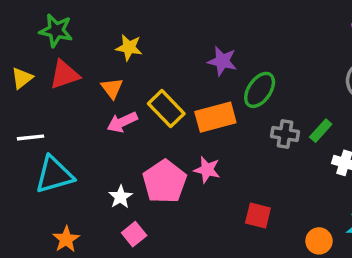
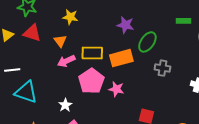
red triangle: (64, 75) -> (32, 33), turned 36
yellow rectangle: (166, 109) -> (92, 53), turned -45
green rectangle: (321, 131) -> (184, 21), moved, turned 48
cyan triangle: (54, 175) -> (26, 92), turned 35
pink pentagon: (165, 182) -> (91, 81), moved

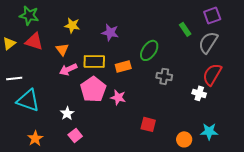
green rectangle: (184, 21) -> (185, 29), turned 56
purple star: (125, 25) -> (110, 32), moved
orange rectangle: (121, 58) -> (123, 66), size x0.7

